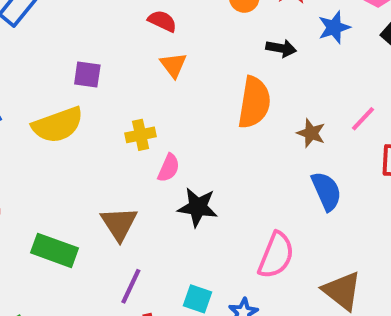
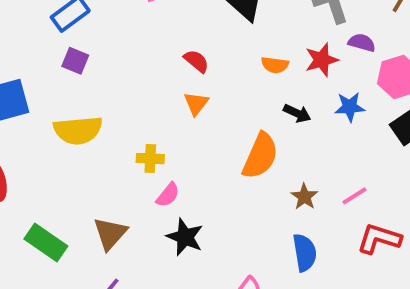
purple square: (87, 74) -> (75, 61), moved

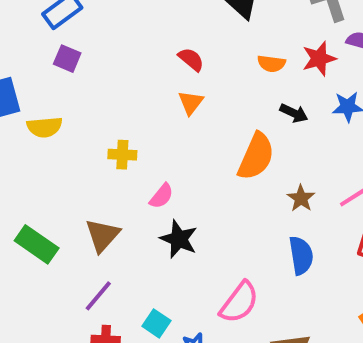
yellow semicircle: (78, 130) -> (45, 127), moved, size x0.7
yellow cross: (150, 159) -> (122, 155), moved

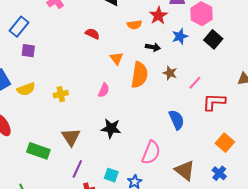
orange triangle: (191, 103) -> (117, 58), moved
yellow cross: (122, 155) -> (61, 94), moved
pink semicircle: (161, 196) -> (104, 90), moved
brown star: (301, 198) -> (170, 73), moved

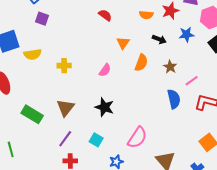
orange semicircle: (139, 75) -> (141, 63), size x0.7
blue semicircle: (177, 120) -> (174, 99), moved
cyan square: (111, 175) -> (96, 140), moved

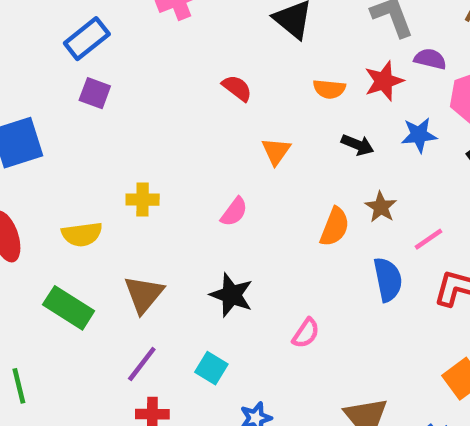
yellow semicircle: (33, 54) -> (82, 234), moved
orange semicircle: (141, 63) -> (335, 227), moved
pink semicircle: (137, 138) -> (306, 333), moved, size x0.6

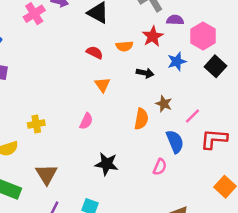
red semicircle: (237, 88) -> (95, 53), moved
black star: (231, 295) -> (107, 164), moved
pink semicircle: (306, 333) -> (160, 167), moved

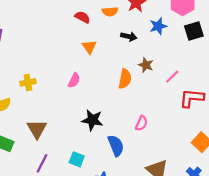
black square: (216, 66) -> (194, 31), turned 30
blue semicircle: (175, 142) -> (116, 146), moved

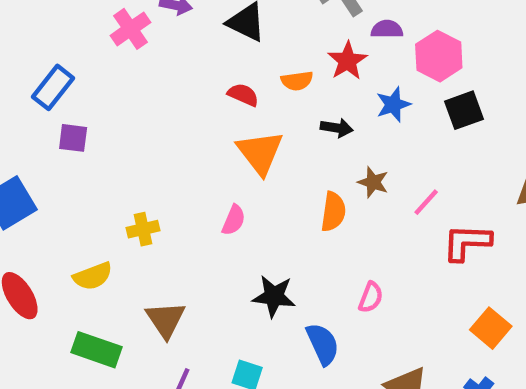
orange triangle: (89, 47) -> (260, 152), size x1.6

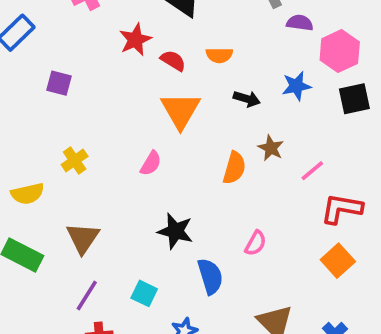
red star: (347, 61) -> (135, 40), moved
purple square: (73, 138) -> (59, 83), moved
yellow cross: (143, 229) -> (75, 160), turned -30
orange square: (491, 328) -> (338, 261), moved

